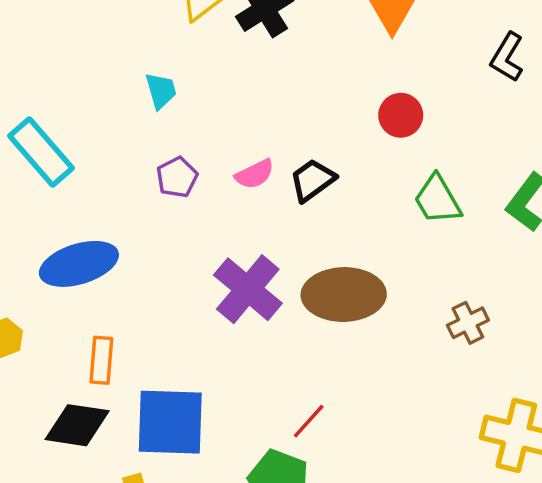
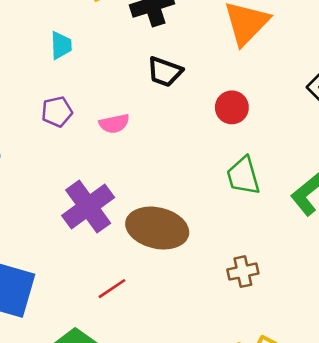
black trapezoid: (312, 180) -> (165, 72), moved, turned -138
red line: (309, 421) -> (112, 289), moved

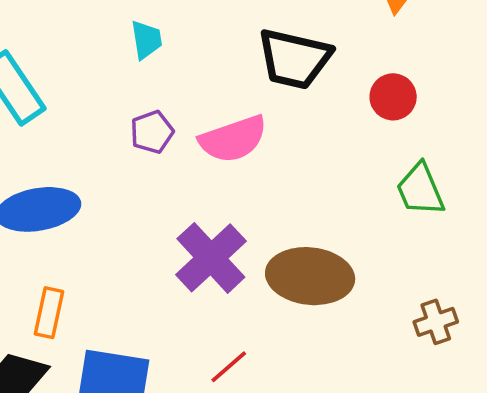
black trapezoid: (165, 72) -> (294, 59), size x1.5
pink semicircle: (114, 124) -> (233, 139), size x1.6
red line: (112, 289) -> (229, 367), moved

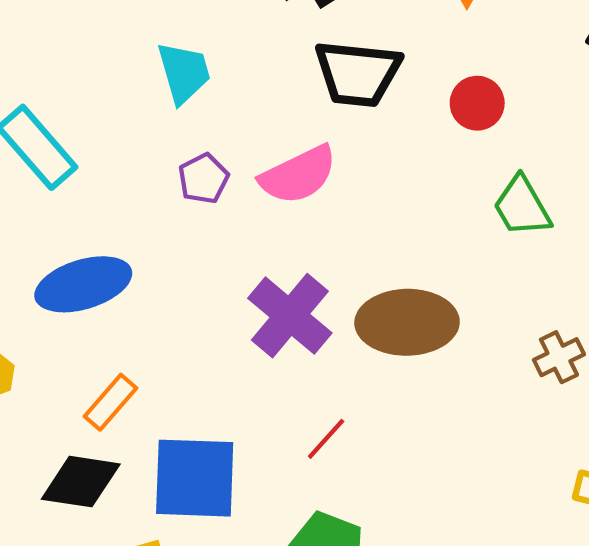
cyan trapezoid: (146, 40) -> (184, 73), size x1.4
orange rectangle: (49, 313) -> (110, 402), turned 36

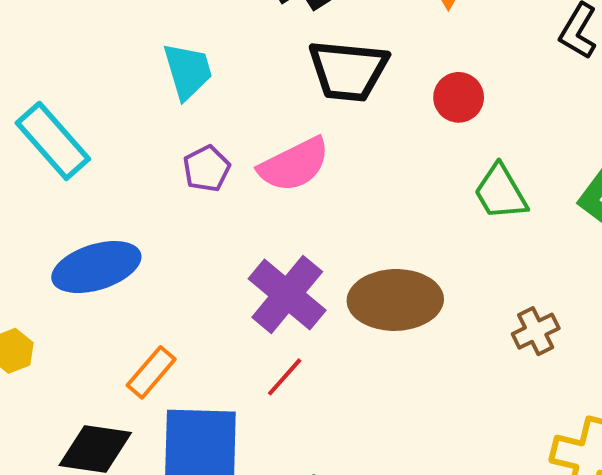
orange rectangle: (110, 402) -> (151, 372), moved
red line: (326, 439) -> (285, 377), moved

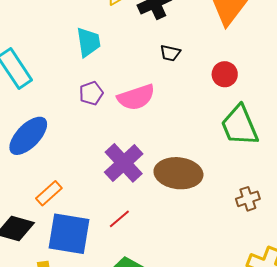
black trapezoid: (348, 71) -> (170, 53), size x0.5
green trapezoid: (501, 192) -> (240, 126), size x1.4
blue ellipse: (96, 267) -> (28, 136), turned -36
red line: (285, 377) -> (119, 219), moved

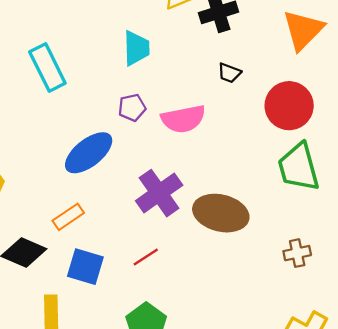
red circle: (225, 74) -> (289, 106), size x1.6
blue ellipse: (28, 136) -> (89, 153), moved
blue square: (69, 234) -> (85, 267), size x0.7

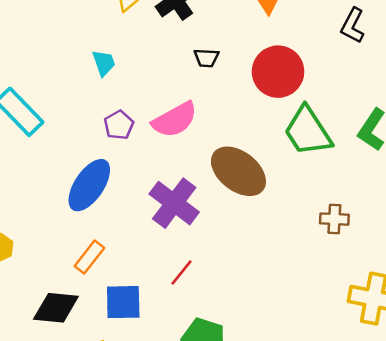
cyan trapezoid: (136, 48) -> (104, 63), size x0.7
brown ellipse: (221, 213) -> (238, 171), moved, turned 42
brown cross: (297, 253) -> (334, 219), turned 32

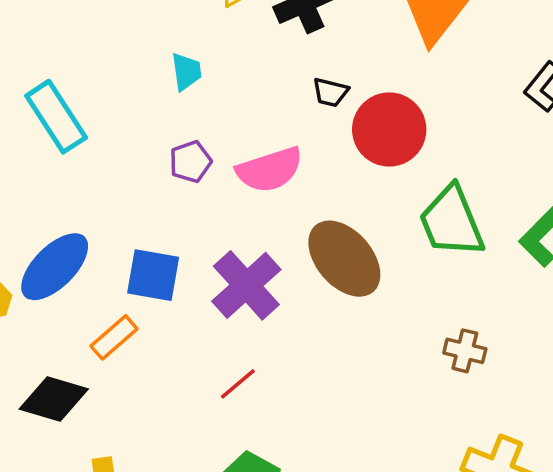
red circle: (278, 72) -> (389, 129), moved
blue ellipse: (89, 185) -> (55, 267), moved
blue square: (123, 302) -> (153, 275), moved

